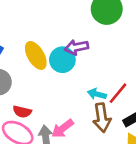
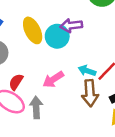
red semicircle: (22, 112) -> (16, 82), turned 105
pink arrow: (63, 129) -> (53, 79), moved

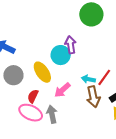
purple arrow: (71, 26) -> (71, 45), turned 96
yellow ellipse: (33, 30) -> (42, 72), moved

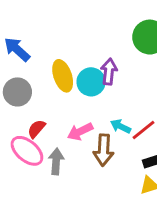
yellow ellipse: (42, 72) -> (63, 76), moved
brown arrow: (93, 97) -> (104, 150), moved

